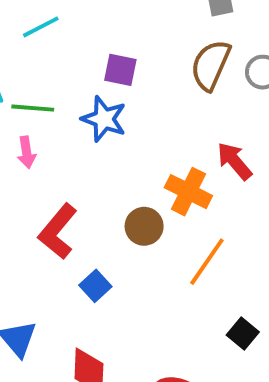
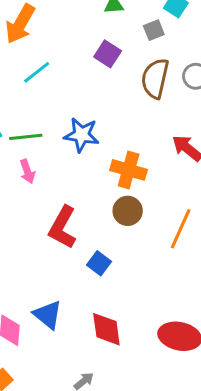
cyan line: (41, 27) -> (37, 72), moved
purple square: (120, 70) -> (108, 54), moved, turned 32
orange cross: (188, 192) -> (129, 170), moved

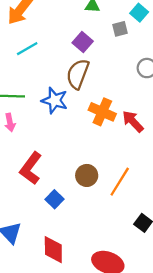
brown semicircle: (155, 78) -> (78, 74), moved
orange cross: (129, 170) -> (102, 112), moved
brown circle: (128, 211) -> (87, 175), moved

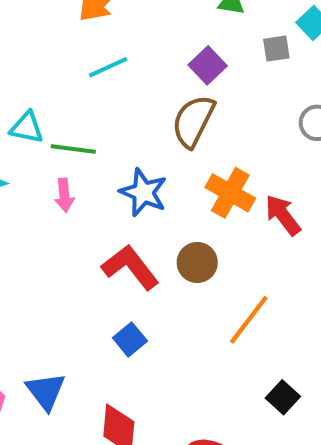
blue star: (55, 100) -> (143, 192), moved
red L-shape: (31, 168) -> (130, 267), moved, turned 100
brown circle: (87, 175) -> (197, 262), moved

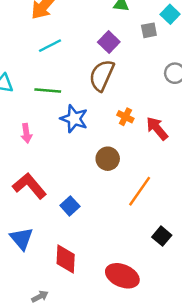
green line: (73, 149) -> (48, 90), moved
orange cross: (230, 193) -> (125, 117), size x0.6
pink arrow: (64, 195) -> (26, 133), moved
red L-shape: (130, 267) -> (29, 186), moved

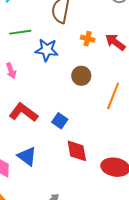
red diamond: (66, 259) -> (77, 151), moved

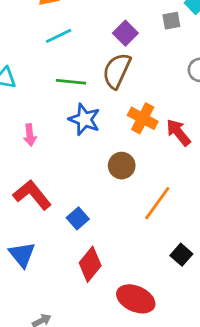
green line: (20, 32) -> (71, 82), moved
orange cross: (88, 39) -> (143, 118), size x1.5
red diamond: (77, 151) -> (90, 264), turned 35

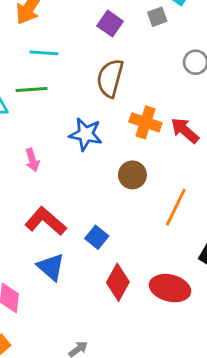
purple square: (125, 33) -> (110, 24), moved
cyan line: (59, 36) -> (44, 53), turned 40
green line: (71, 82) -> (32, 90), moved
blue triangle: (22, 254) -> (51, 267), moved
red ellipse: (136, 299) -> (170, 288), moved

